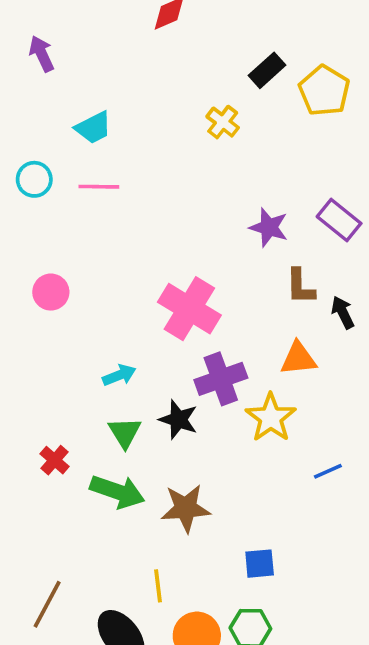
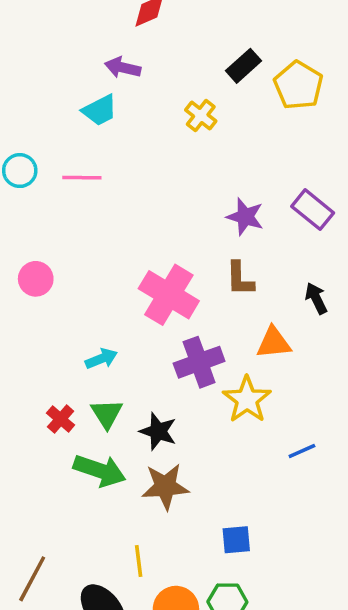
purple arrow: (42, 54) -> (123, 68), moved, turned -52
cyan trapezoid: (93, 128) -> (100, 110), moved
brown L-shape: (300, 286) -> (240, 279), moved
black star: (178, 420) -> (158, 431), moved
red cross: (55, 460) -> (61, 419), moved

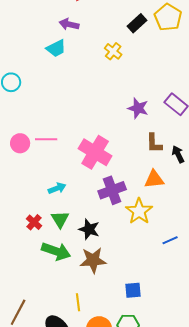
yellow pentagon: (298, 85) -> (168, 17), moved
pink line: (82, 178) -> (46, 139), moved
brown L-shape: (240, 279) -> (154, 143), moved

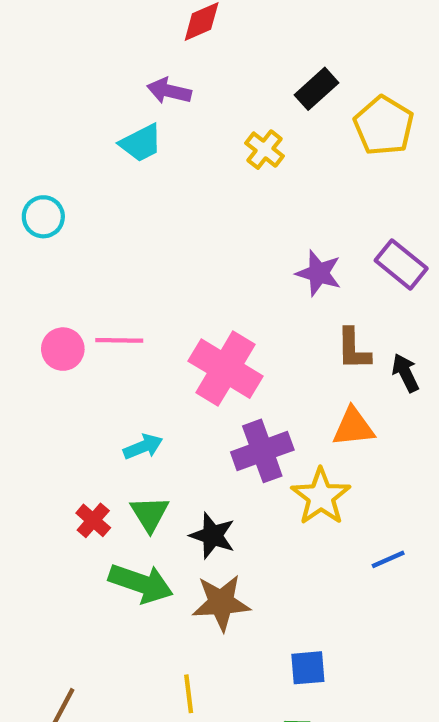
yellow pentagon: (168, 17) -> (384, 126), moved

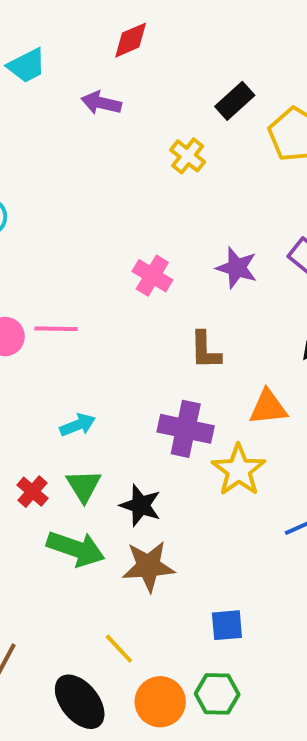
cyan trapezoid: (141, 143) -> (27, 66), moved
brown L-shape: (353, 349) -> (205, 350), moved
pink cross: (225, 369) -> (152, 276), moved, size x0.6
purple cross: (262, 451) -> (186, 429), turned 32
yellow line: (189, 694) -> (119, 649), turned -36

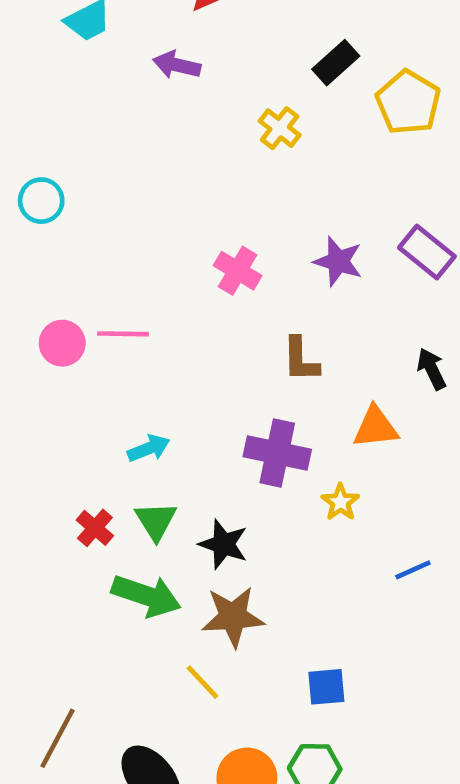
yellow star: (239, 470) -> (340, 502), size x0.6
yellow line: (119, 649) -> (202, 682), moved

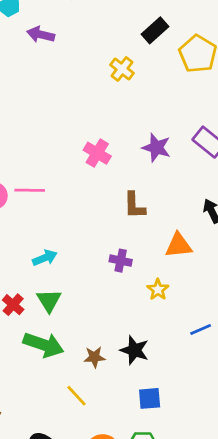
purple arrow: (177, 65) -> (41, 35), moved
purple cross: (277, 453) -> (121, 261), size x0.6
black star: (224, 544) -> (134, 350), moved
brown star: (233, 617) -> (94, 357), size x0.6

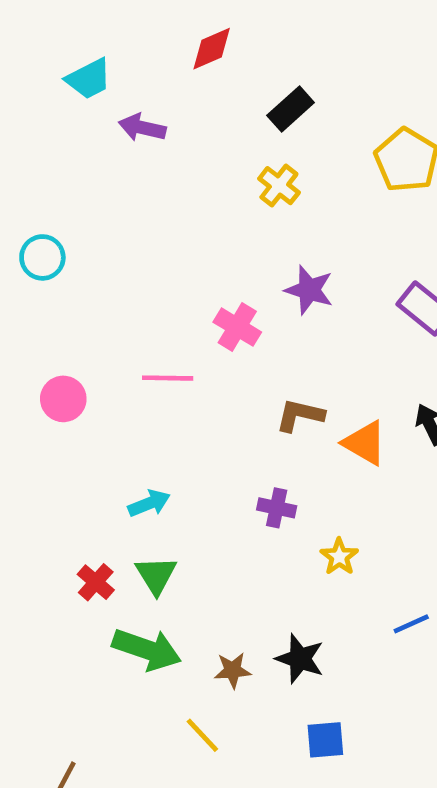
black rectangle: (155, 30) -> (291, 109), moved
purple star: (156, 148) -> (309, 290), moved
pink line: (30, 190) -> (168, 378), moved
brown L-shape: (134, 205) -> (300, 415), turned 104
orange triangle: (179, 245) -> (365, 443), moved, turned 36

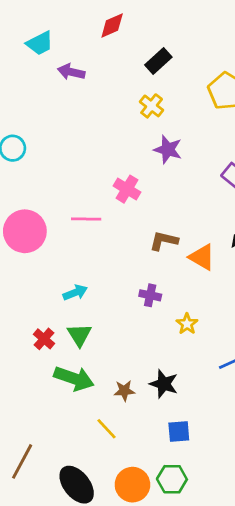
purple star: (309, 290) -> (168, 150), moved
pink circle: (63, 399) -> (25, 231), size x1.6

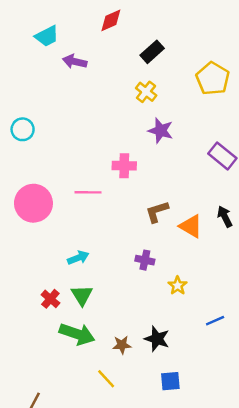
pink cross: (127, 189) -> (124, 166), turned -30
brown L-shape: (164, 241) -> (157, 212), turned -30

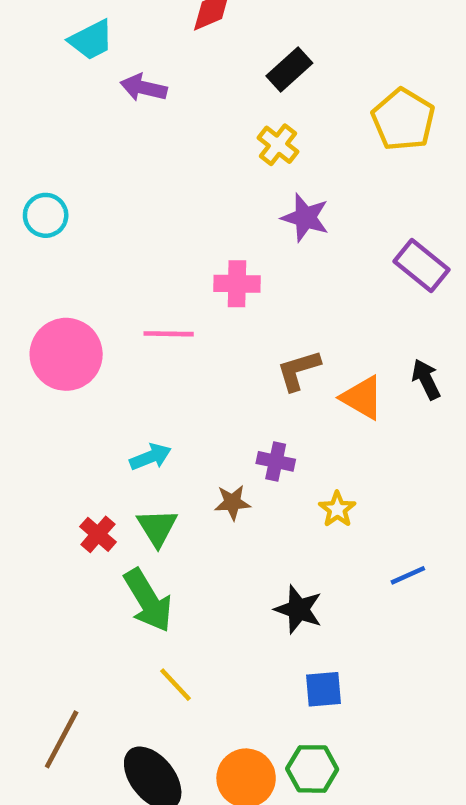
green arrow: (77, 334) -> (148, 600), turned 40
brown star: (122, 345) -> (232, 502), moved
yellow line: (106, 379) -> (175, 685), moved

